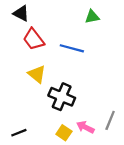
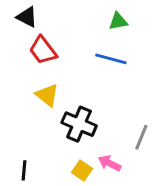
blue line: (72, 48) -> (111, 59), moved
gray line: (110, 120) -> (141, 137), moved
black line: (19, 133) -> (24, 170), turned -63

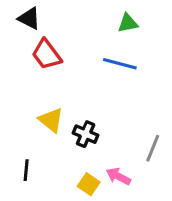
yellow triangle: (47, 95) -> (51, 120), moved
black cross: (79, 124) -> (86, 134), size x0.7
black line: (24, 170) -> (26, 170), moved

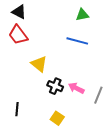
red trapezoid: (46, 54) -> (18, 35), moved
yellow triangle: (51, 120) -> (39, 64), moved
pink arrow: (118, 176) -> (76, 88), moved

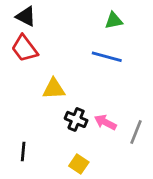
yellow triangle: (39, 64) -> (54, 89), turned -42

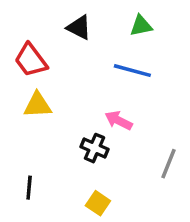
black triangle: (26, 16) -> (79, 27), moved
yellow triangle: (54, 89) -> (38, 105), moved
pink arrow: (105, 122) -> (119, 120), moved

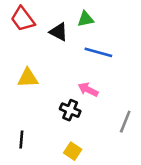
green triangle: (141, 26) -> (85, 19), moved
black triangle: (79, 27) -> (59, 32), moved
red trapezoid: (31, 60) -> (23, 19), moved

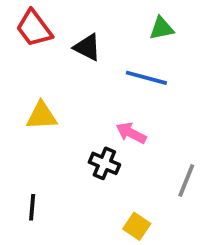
green triangle: (85, 19) -> (162, 28), moved
yellow square: (73, 151) -> (137, 226), moved

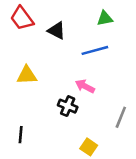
blue line: (146, 78) -> (95, 50), turned -30

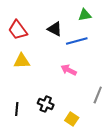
red trapezoid: (22, 18) -> (18, 30), moved
black triangle: (56, 31) -> (55, 29), moved
black cross: (68, 106) -> (46, 104), moved

